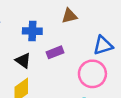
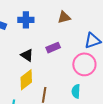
blue cross: (32, 31) -> (26, 20), moved

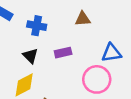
blue cross: (26, 20) -> (37, 26), moved

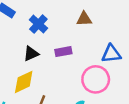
blue cross: (37, 26) -> (38, 24), turned 30
black triangle: (30, 56) -> (31, 54), turned 49

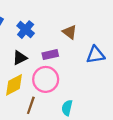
brown triangle: (84, 19) -> (70, 32), moved, turned 42
pink circle: (96, 79) -> (46, 79), moved

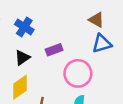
brown triangle: (70, 32) -> (96, 20), moved
pink circle: (46, 79) -> (78, 73), moved

